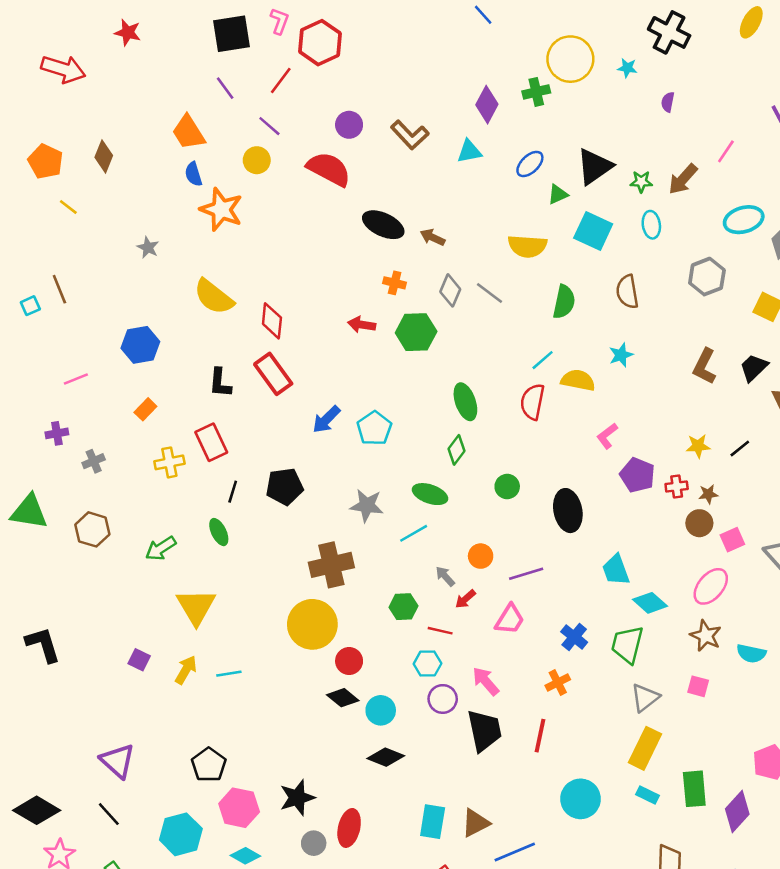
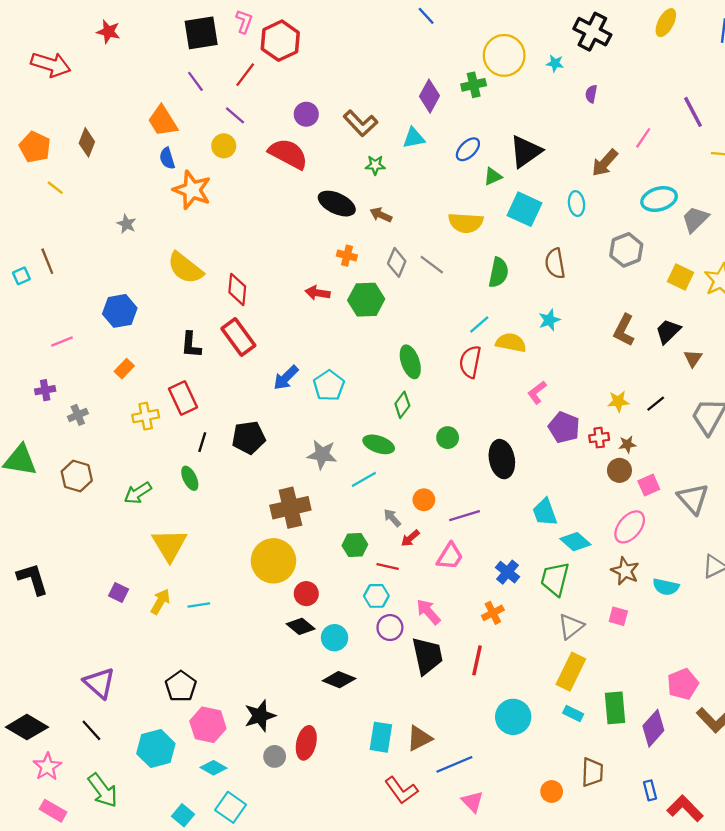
green star: (641, 182) -> (375, 165), moved

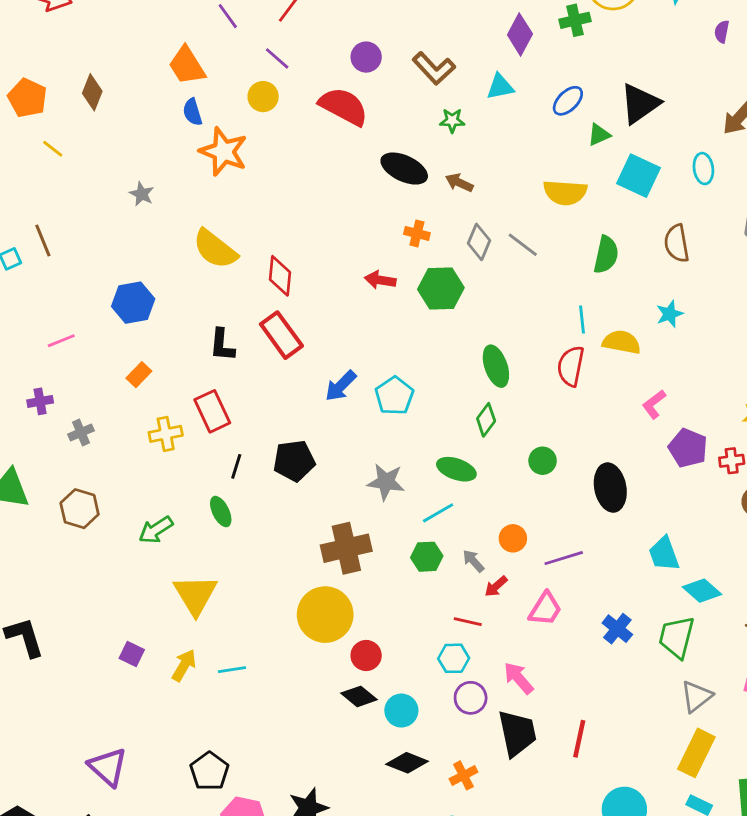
cyan line: (479, 325) -> (582, 320), turned -55
green hexagon: (355, 545) -> (427, 557), moved
orange cross: (493, 613) -> (463, 775), moved

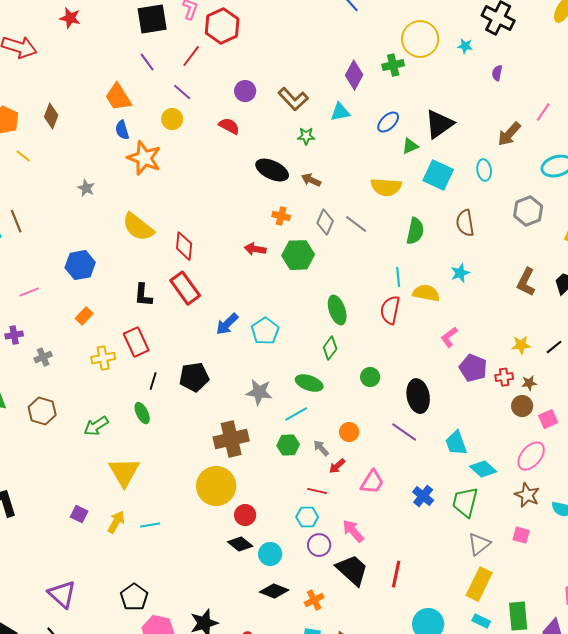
red semicircle: (344, 106) -> (229, 126), size x0.6
purple line: (564, 558) -> (404, 432), moved, turned 52
black trapezoid: (517, 733) -> (352, 570), turned -36

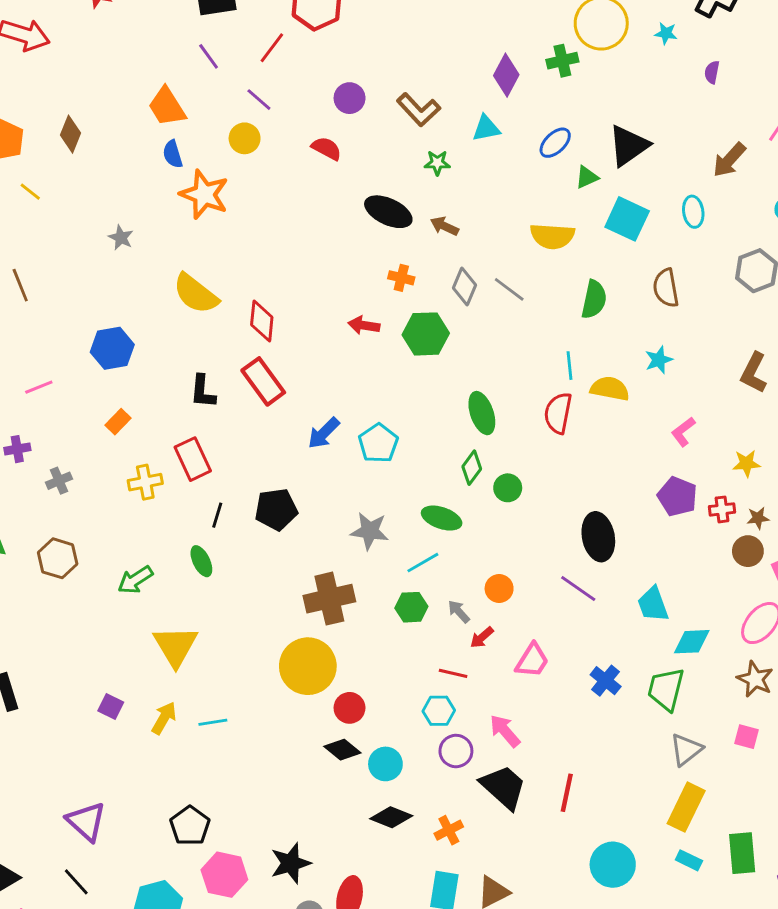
pink L-shape: (449, 337) -> (683, 432), moved
green circle: (370, 377) -> (508, 488), moved
cyan diamond: (483, 469) -> (692, 642), turned -44

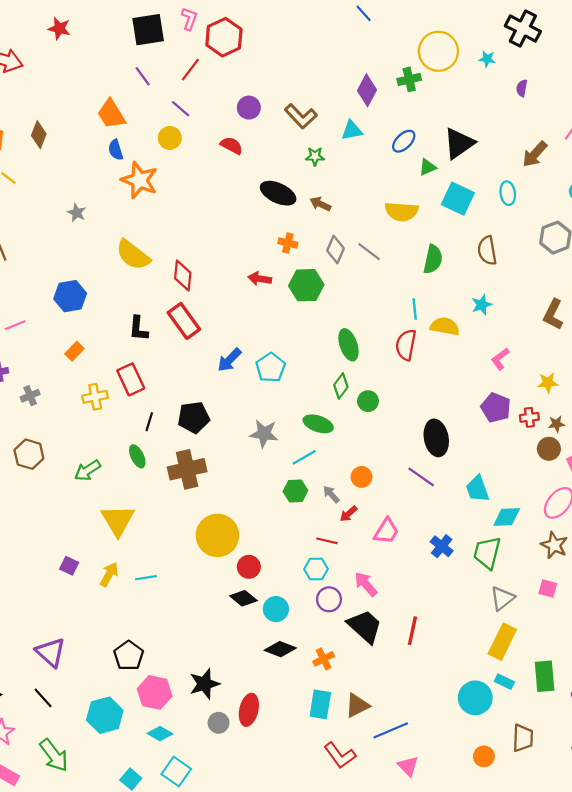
brown cross: (329, 599) -> (187, 469), moved
cyan circle: (613, 865) -> (475, 698), moved

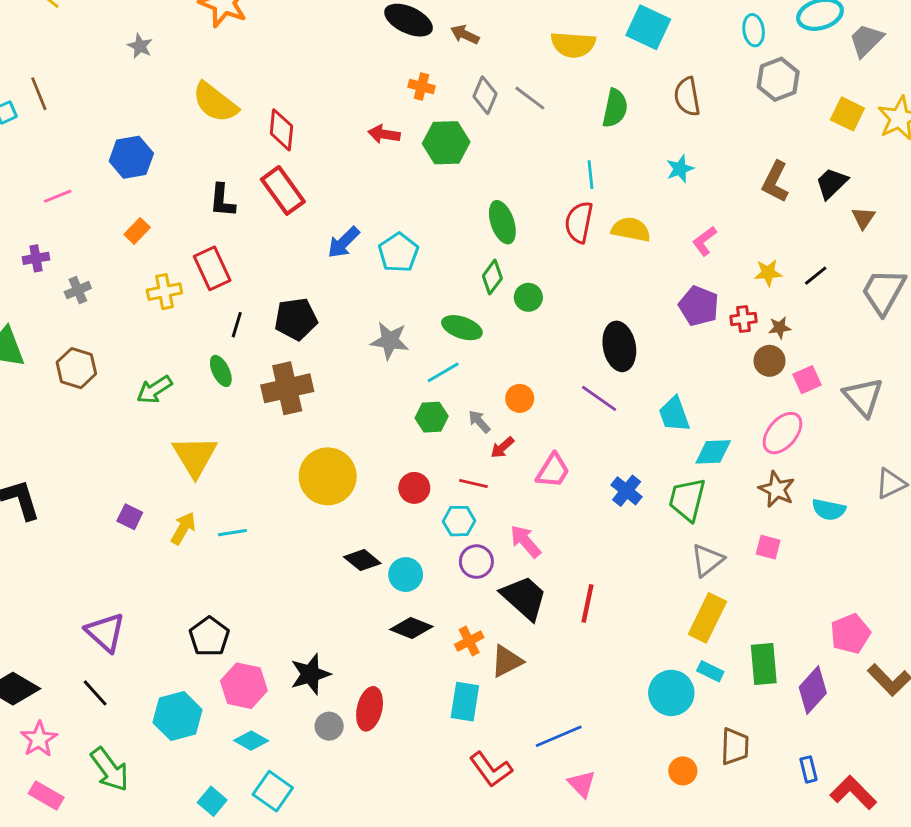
cyan ellipse: (508, 193) -> (754, 30), moved
yellow semicircle: (445, 326) -> (631, 229), moved
red circle: (249, 567) -> (414, 488), moved
brown triangle: (357, 705) -> (507, 661), moved

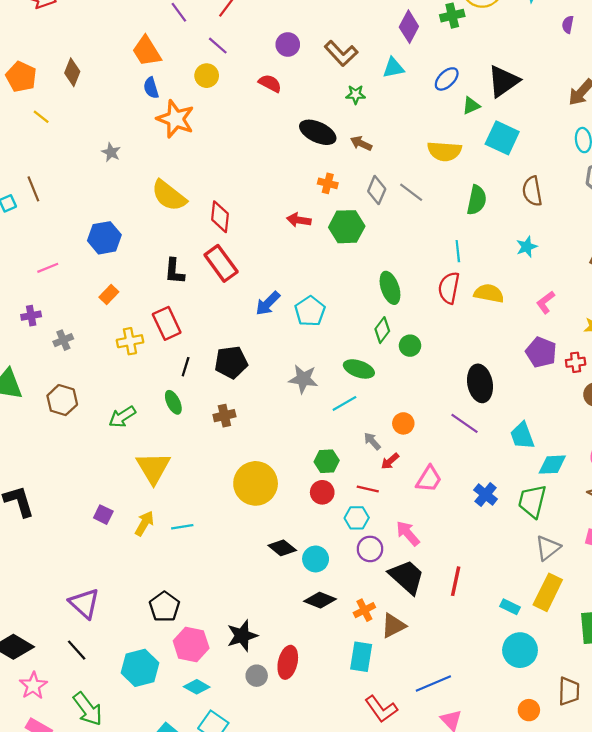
brown cross: (287, 388) -> (224, 416), size x0.6
green hexagon: (432, 417) -> (327, 461), moved
cyan rectangle: (710, 671) -> (510, 607), moved

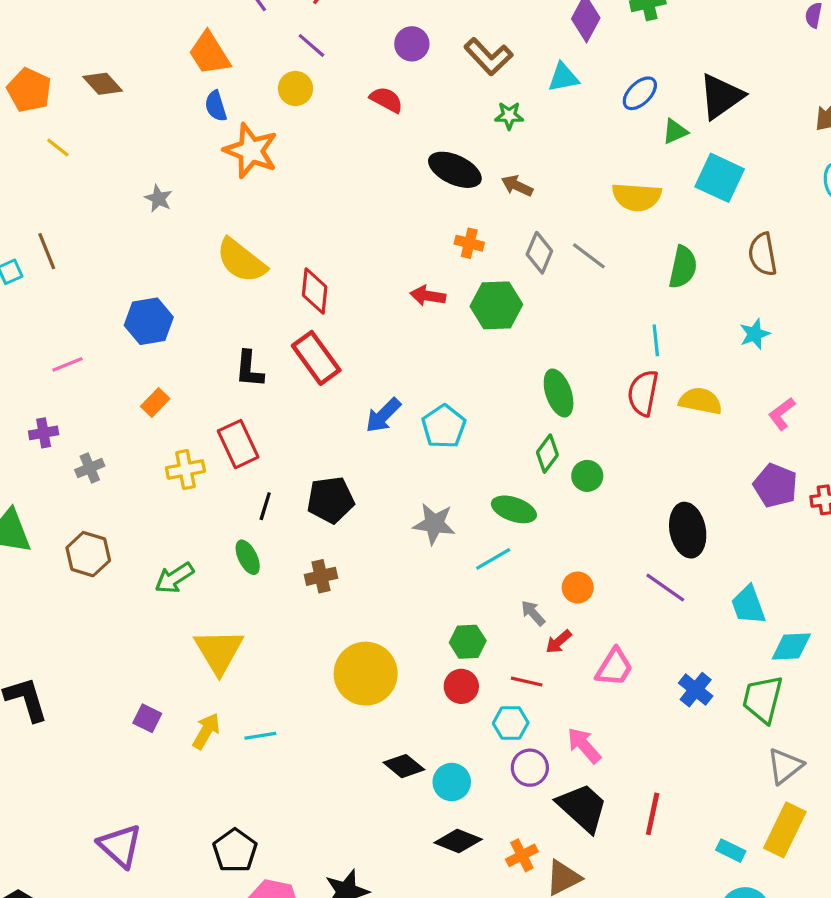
brown diamond: (72, 72) -> (103, 84), turned -64

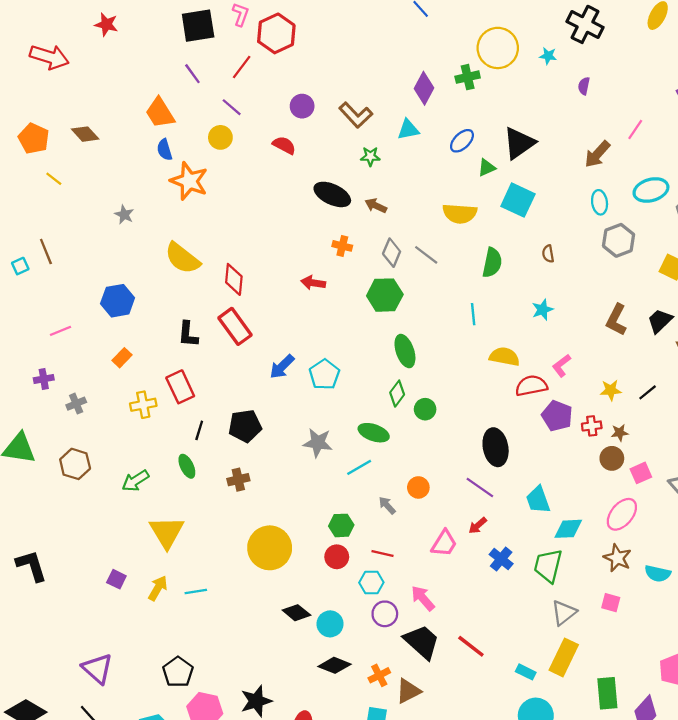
brown semicircle: (763, 254) -> (548, 254), size x0.6
green hexagon: (496, 305) -> (385, 295), moved
red semicircle: (643, 393) -> (531, 386), moved, turned 68
red arrow: (559, 642) -> (478, 525), moved
red line: (653, 814) -> (471, 646), turned -64

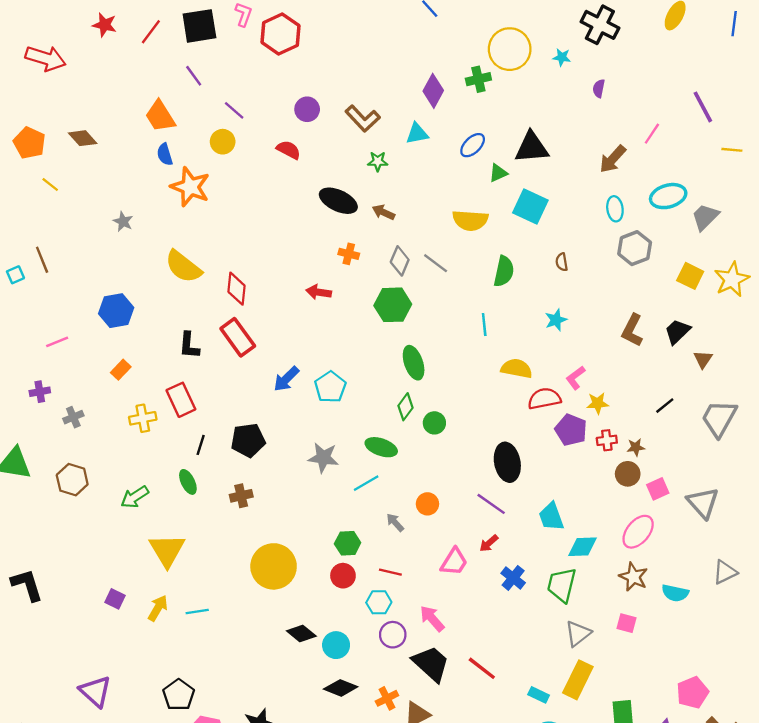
red line: (242, 67) -> (151, 32), moved
black triangle: (519, 143) -> (532, 147), turned 30
yellow star: (611, 390) -> (598, 403), moved

